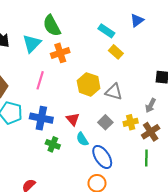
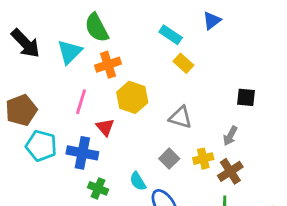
yellow hexagon: (89, 84) -> (132, 97), moved
red triangle: (73, 119) -> (105, 127), moved

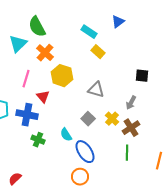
orange cross: (108, 65) -> (45, 53), turned -30
yellow cross: (203, 159) -> (112, 119), turned -32

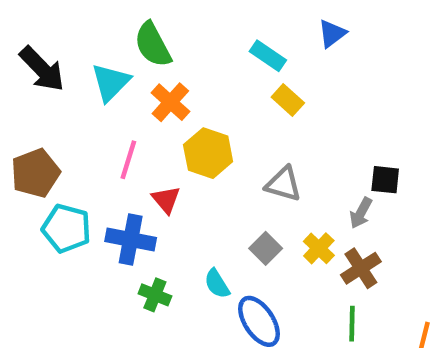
black square: (142, 76) -> (385, 180), moved

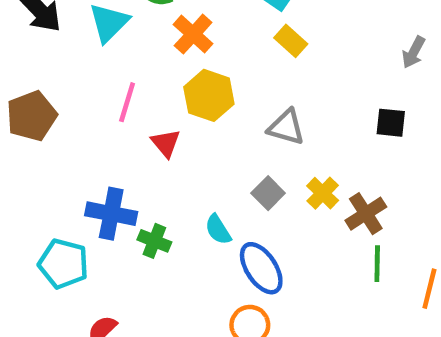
orange cross: (170, 102) -> (193, 34), moved
gray arrow: (361, 213) -> (414, 52), moved
cyan pentagon: (66, 228) -> (63, 264), moved
blue cross: (131, 239) -> (111, 214), moved
green line: (352, 324) -> (377, 264), moved

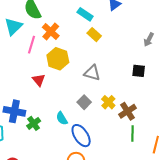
pink line: (127, 102) -> (32, 45), moved
green cross: (154, 241) -> (34, 123), turned 32

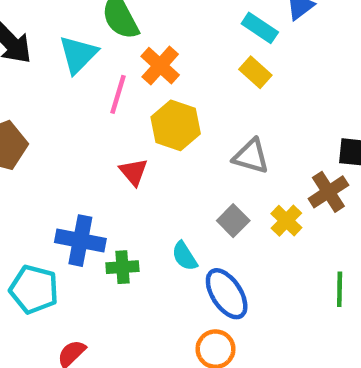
cyan rectangle: (85, 14) -> (260, 28), moved
brown cross: (128, 111) -> (328, 192), moved
green cross: (34, 123) -> (122, 267), turned 32

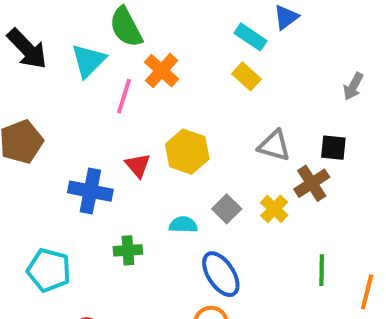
yellow hexagon: (176, 125) -> (187, 152), moved
gray triangle: (251, 156) -> (274, 146), moved
blue cross: (80, 241) -> (90, 191), moved
cyan semicircle: (184, 256) -> (183, 225), moved, turned 124

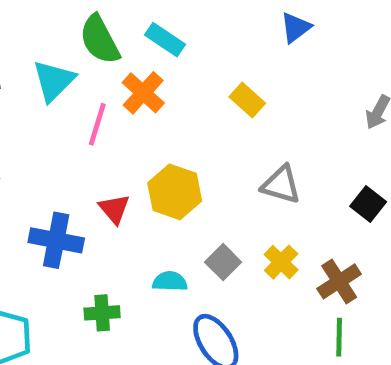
cyan rectangle: (250, 37) -> (165, 40), moved
black square: (333, 148) -> (368, 204), moved, turned 32
brown cross: (312, 183) -> (339, 281), moved

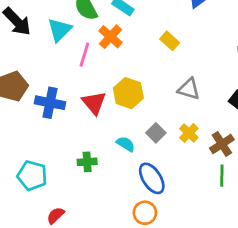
red triangle: (114, 209) -> (94, 103), size x1.4
blue cross: (56, 240) -> (50, 103), moved
cyan semicircle: (170, 281) -> (126, 144), turned 30

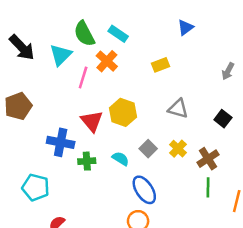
yellow rectangle: (170, 41) -> (161, 65), turned -63
blue cross: (50, 103) -> (61, 142), moved
green cross: (87, 162) -> (87, 161), moved

